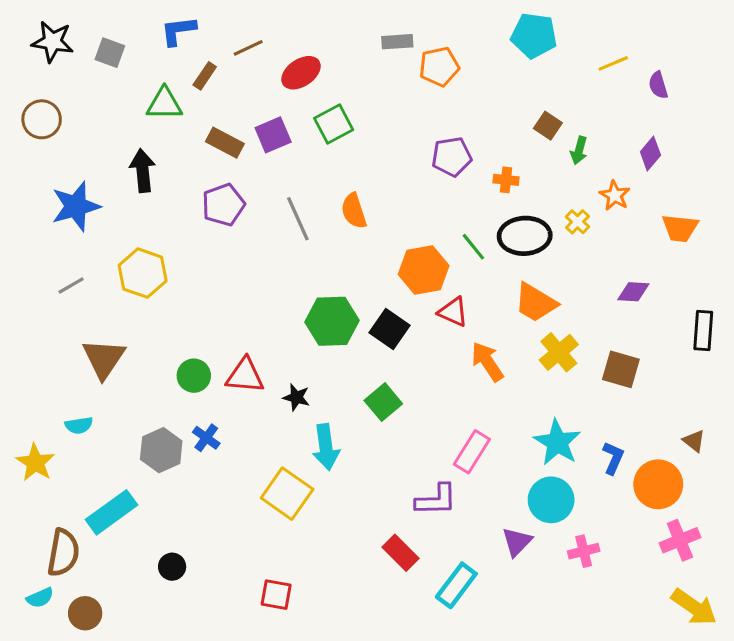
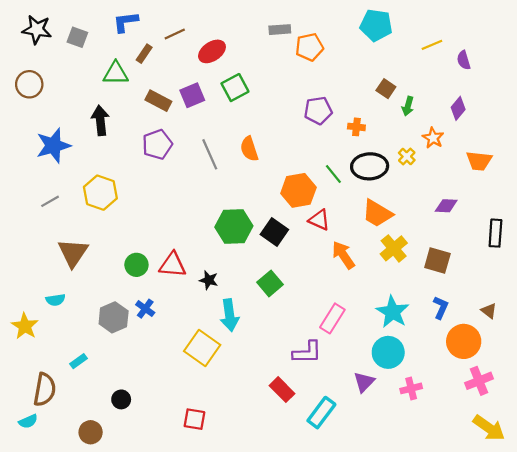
blue L-shape: (613, 458) -> (441, 308), moved
cyan rectangle: (111, 512) -> (78, 361), size x0.5
brown circle: (85, 613) -> (91, 432), moved

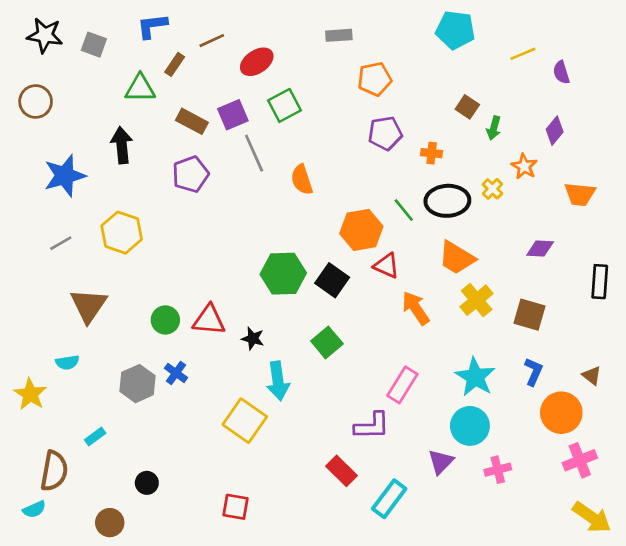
orange pentagon: (309, 47) -> (375, 79), moved
gray line: (210, 154) -> (254, 153), moved

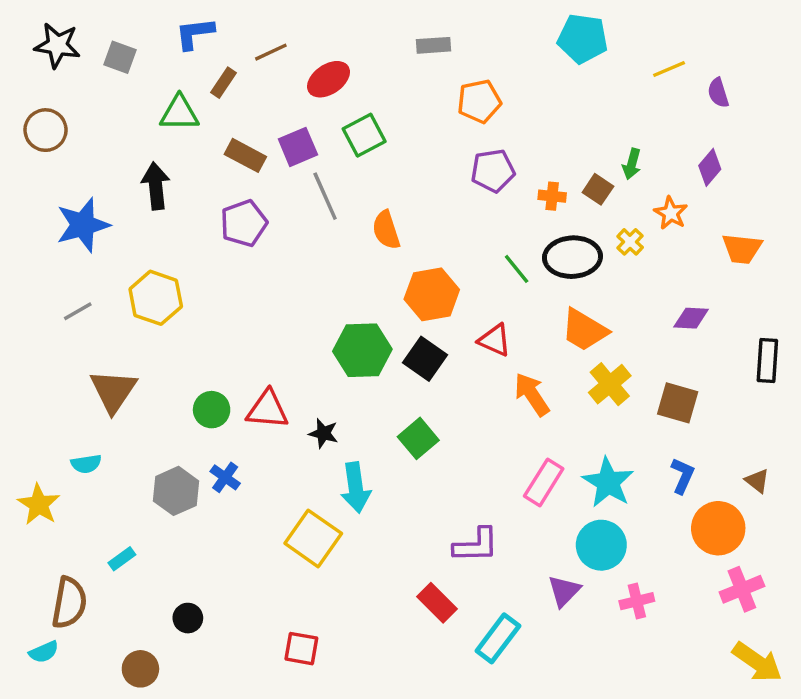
brown square: (467, 107) -> (598, 189), moved
orange hexagon: (361, 230) -> (432, 294), moved
pink rectangle: (402, 385) -> (544, 482), moved

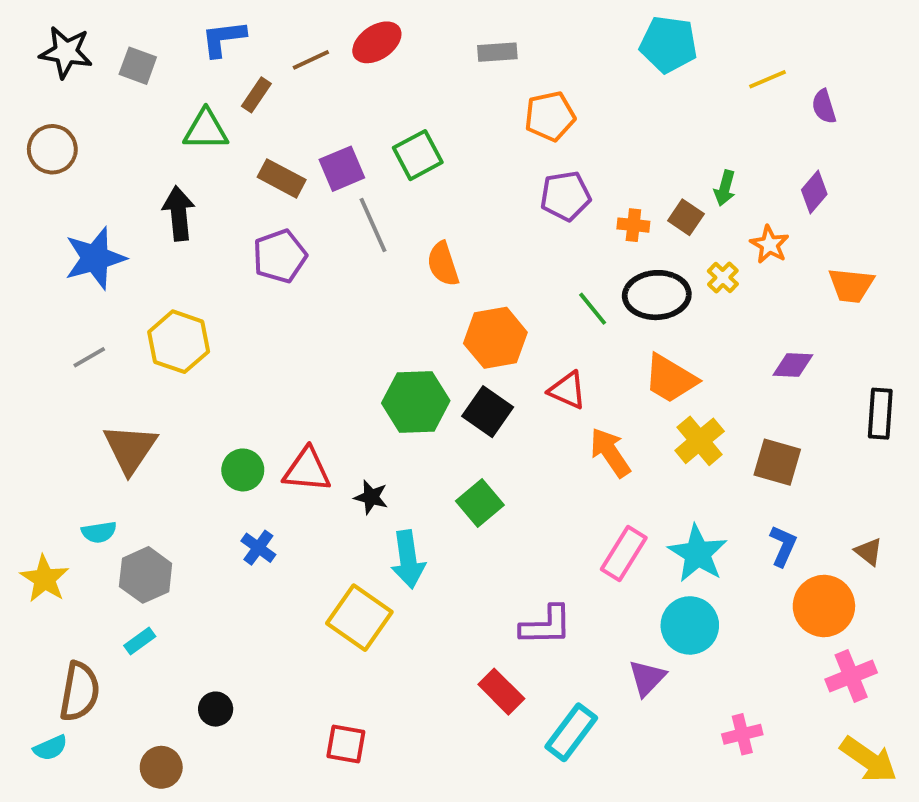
red ellipse: (328, 79) -> (377, 42), moved
gray hexagon: (176, 491) -> (146, 575), moved
pink cross: (637, 601) -> (742, 734), moved

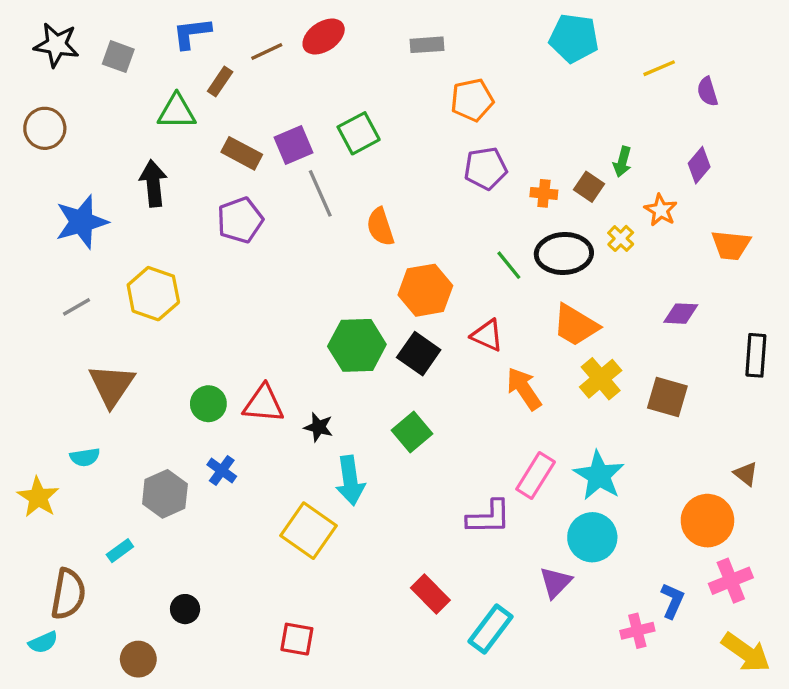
blue L-shape: (783, 546) -> (672, 601), moved
gray hexagon: (146, 575) -> (165, 494), moved
purple L-shape: (546, 625) -> (489, 517), moved

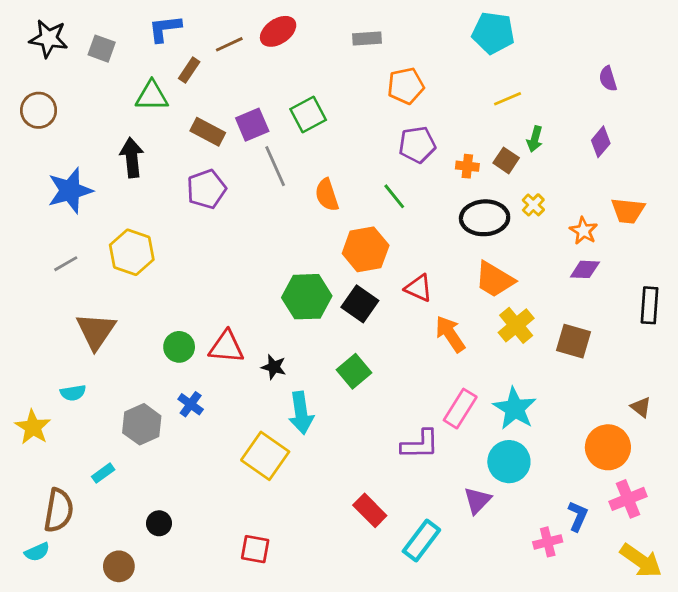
yellow line: (659, 68) -> (508, 99), moved
orange star: (661, 210) -> (584, 231), moved
green line: (509, 265) -> (394, 196), moved

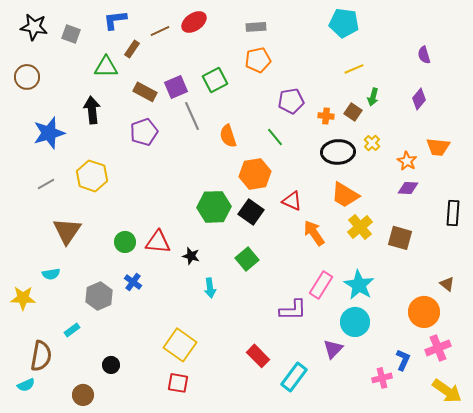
orange pentagon: (406, 86) -> (258, 60), moved
cyan arrow: (301, 413) -> (210, 288), size x0.7
yellow star: (33, 427) -> (23, 298), turned -30
yellow square: (265, 456) -> (180, 345), moved

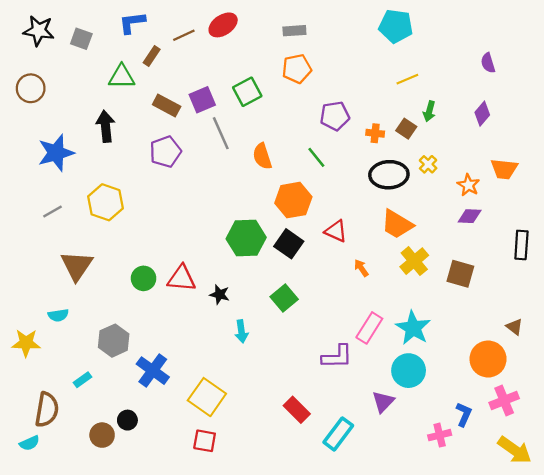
orange arrow: (314, 233) -> (361, 268), size x0.6
blue cross: (133, 282) -> (153, 371), moved, size x1.6
brown circle: (83, 395) -> (102, 435), moved

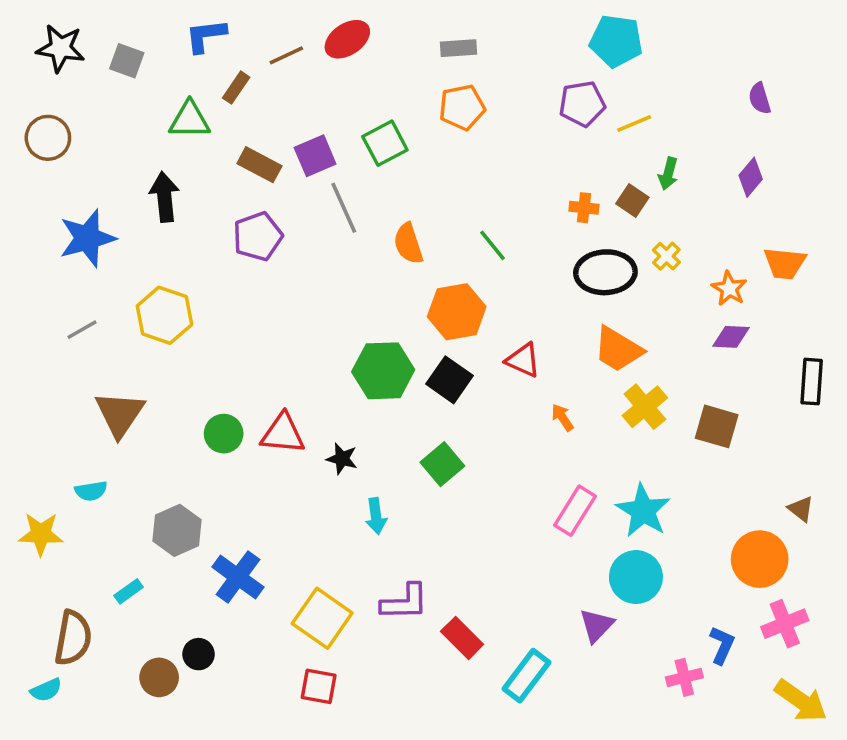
purple pentagon: (335, 116) -> (582, 104), moved
purple L-shape: (337, 357) -> (405, 602), moved

